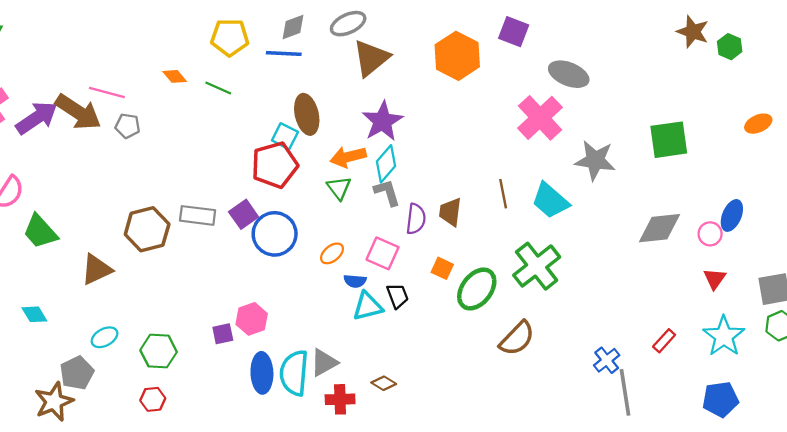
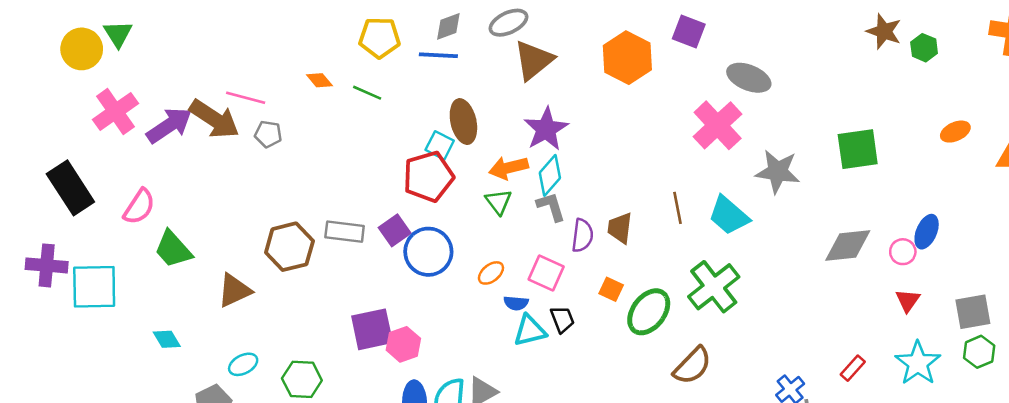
purple square: (223, 334) -> (372, 329), moved, size x1.8

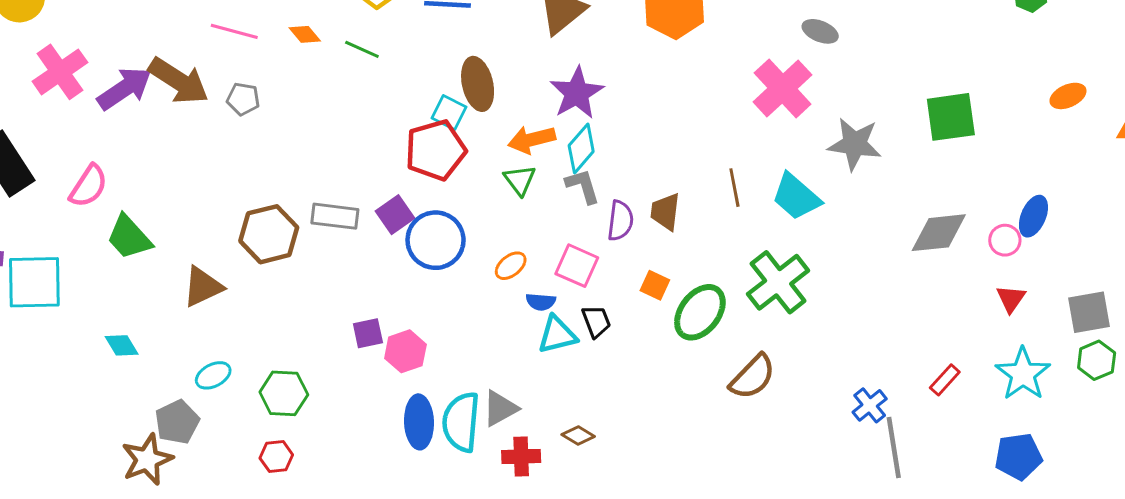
gray ellipse: (749, 78) -> (820, 31), size x0.7
pink line: (246, 98) -> (234, 31), moved
purple square: (372, 329) -> (368, 333), size x0.6

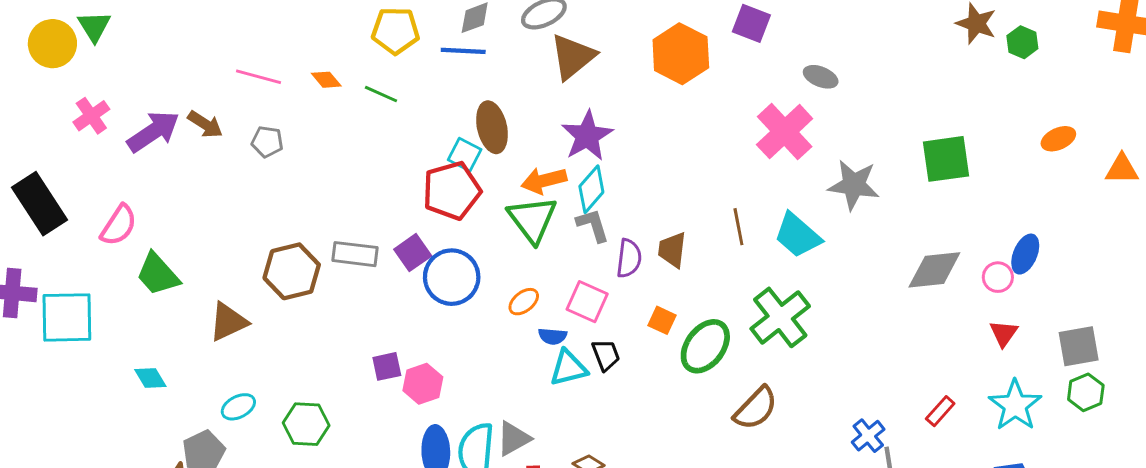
pink cross: (60, 72) -> (91, 116), size x0.7
brown arrow: (179, 81) -> (205, 124), size x0.6
green triangle: (520, 180) -> (532, 219), size x1.6

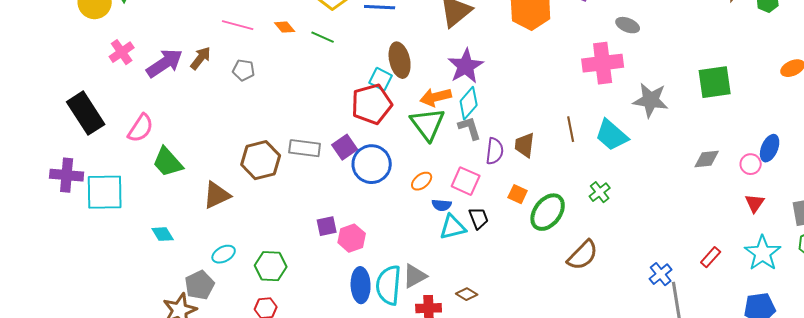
brown arrow: (205, 124) -> (201, 58), turned -85
pink cross: (785, 132) -> (603, 63), turned 36
gray diamond: (934, 270) -> (707, 159), size x0.7
green cross: (780, 317) -> (600, 192), size x0.5

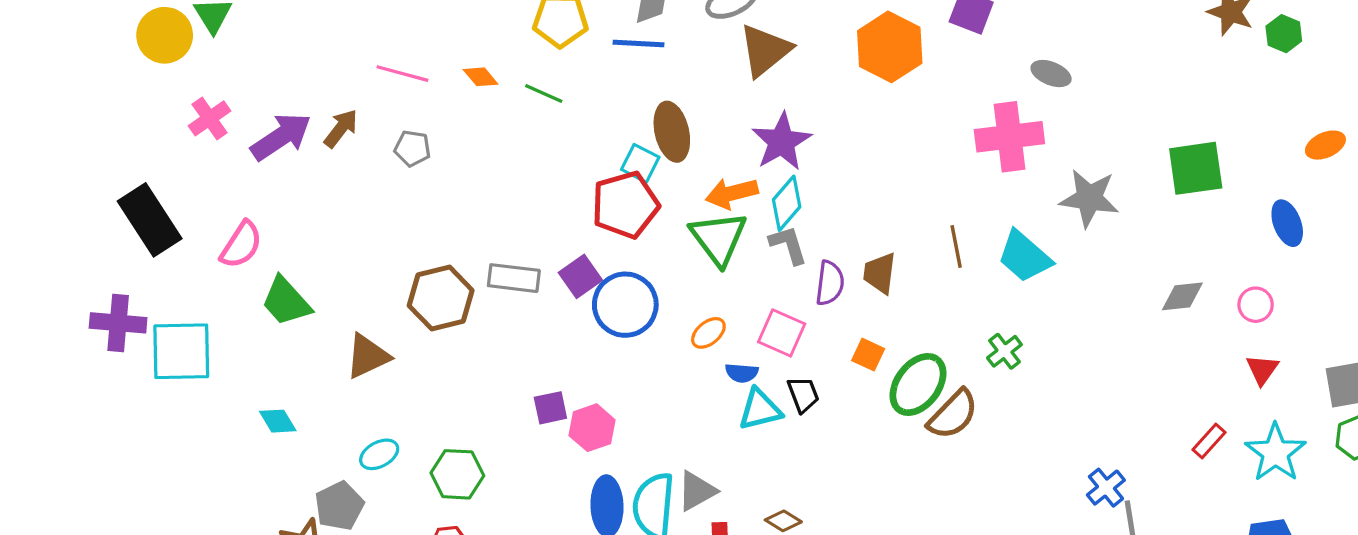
blue ellipse: (770, 148) -> (1287, 223), moved, turned -44
brown semicircle: (583, 255) -> (953, 414), moved
red rectangle: (711, 257) -> (1209, 441), moved

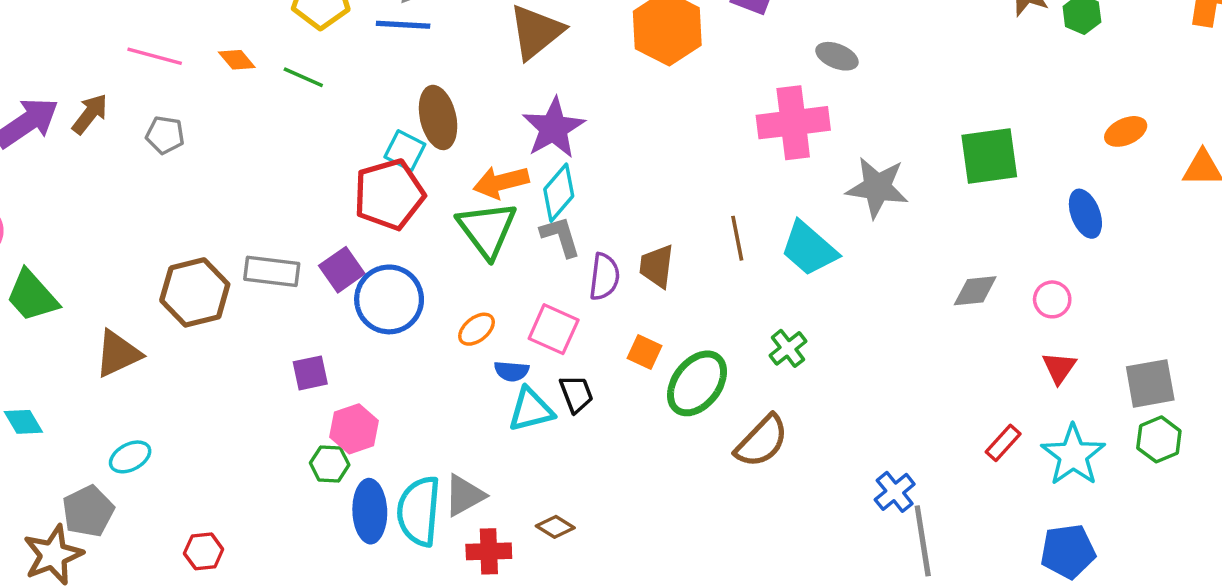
purple square: (550, 408) -> (310, 373), moved
brown semicircle: (953, 414) -> (762, 441), moved
green hexagon: (457, 474) -> (330, 464), moved, size x0.7

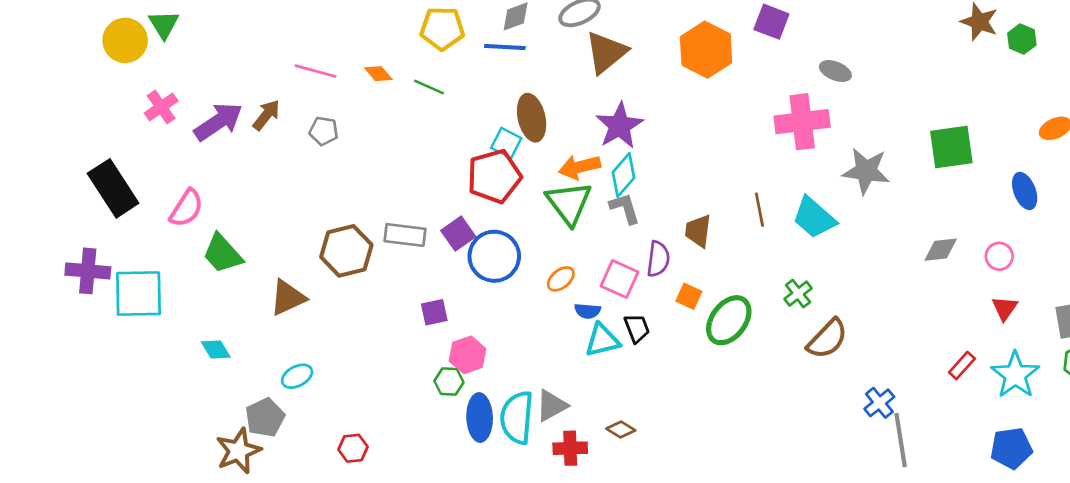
purple semicircle: (604, 277) -> (658, 259), moved
brown semicircle: (762, 441) -> (827, 339), moved

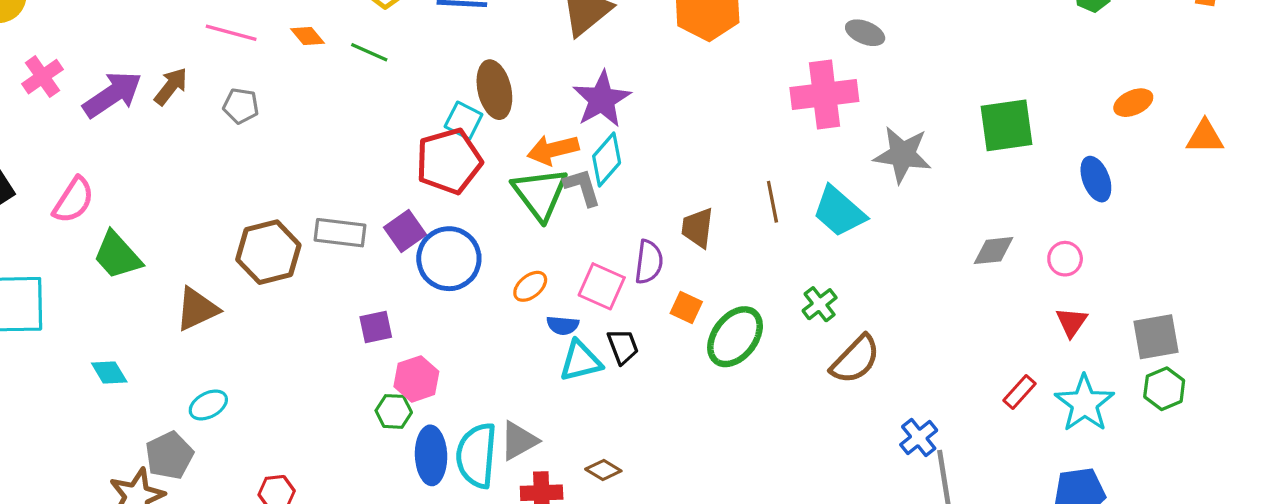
gray L-shape: (625, 208) -> (582, 187), moved

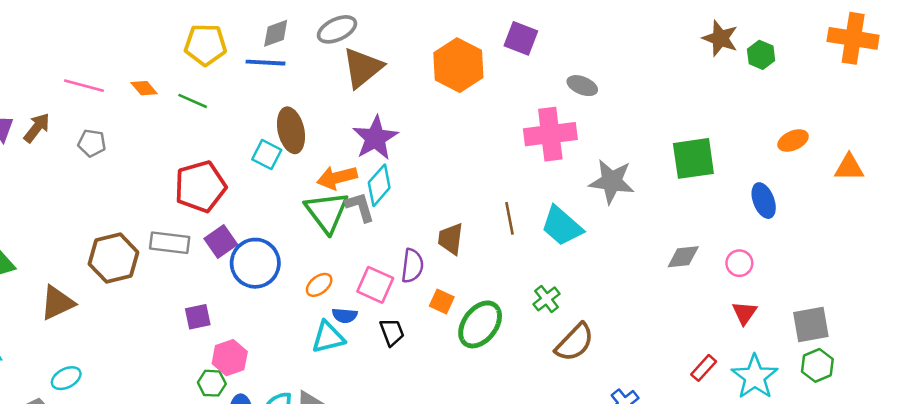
red pentagon: (449, 161) -> (200, 187), moved
cyan triangle: (581, 361) -> (328, 337), moved

